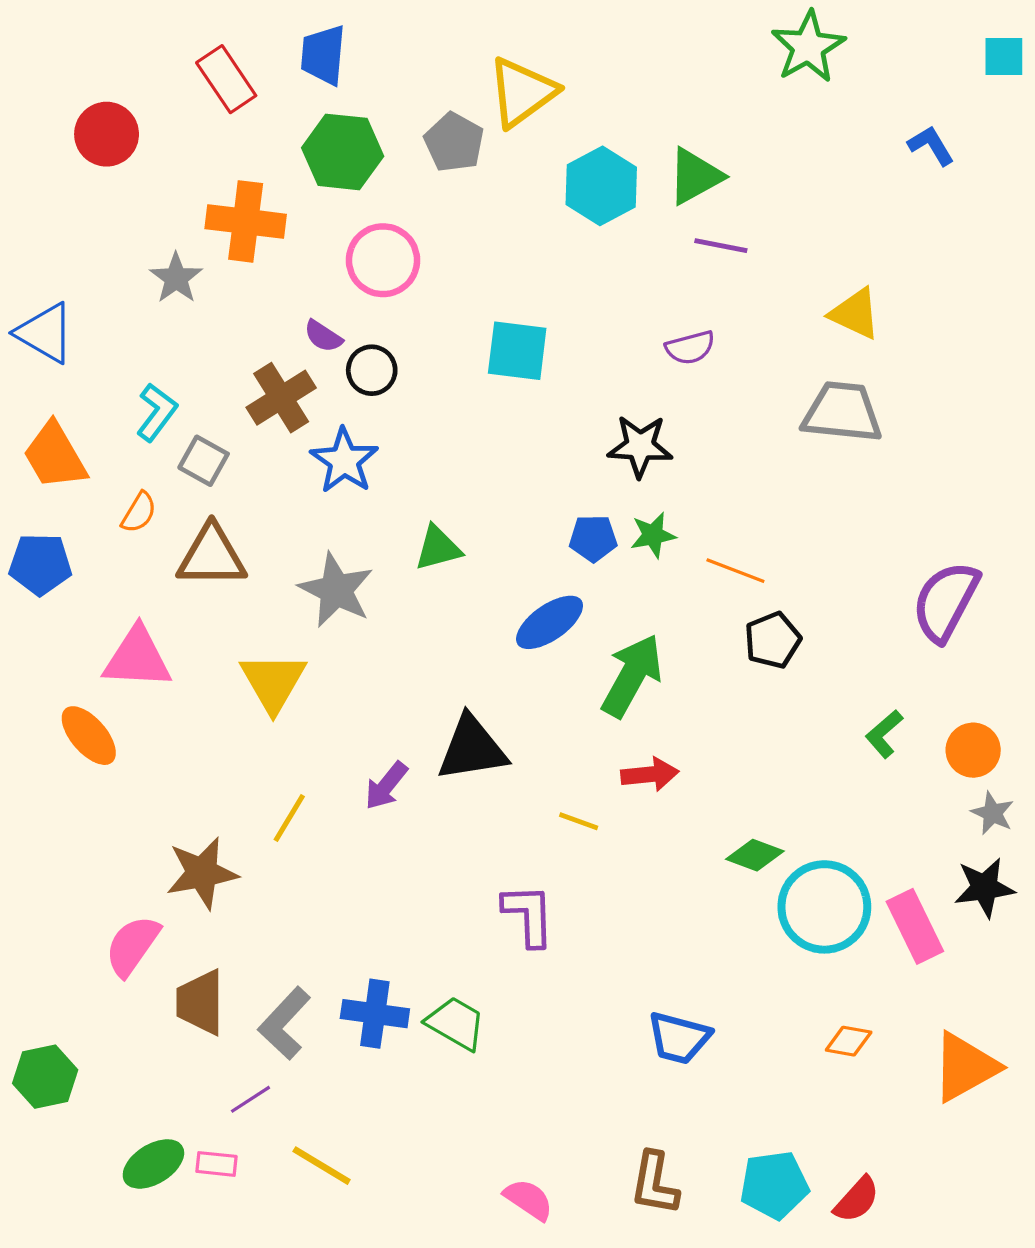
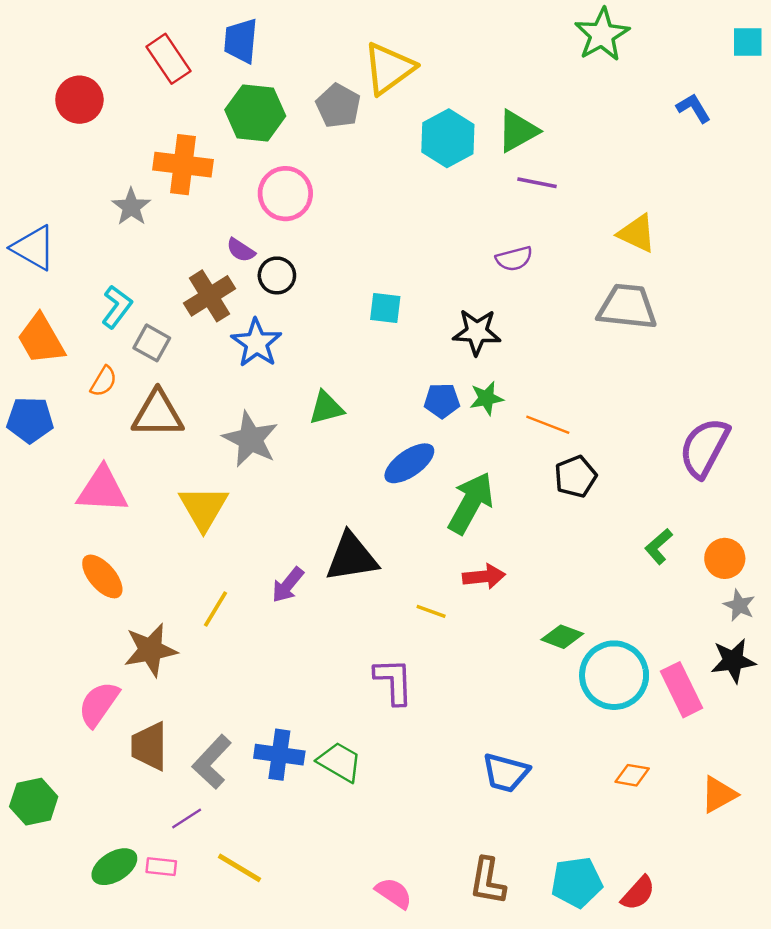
cyan square: (517, 351) -> (385, 308), moved, size x0.7
orange ellipse: (89, 736) -> (102, 576), moved
orange triangle: (965, 1067) -> (719, 794), size x0.7

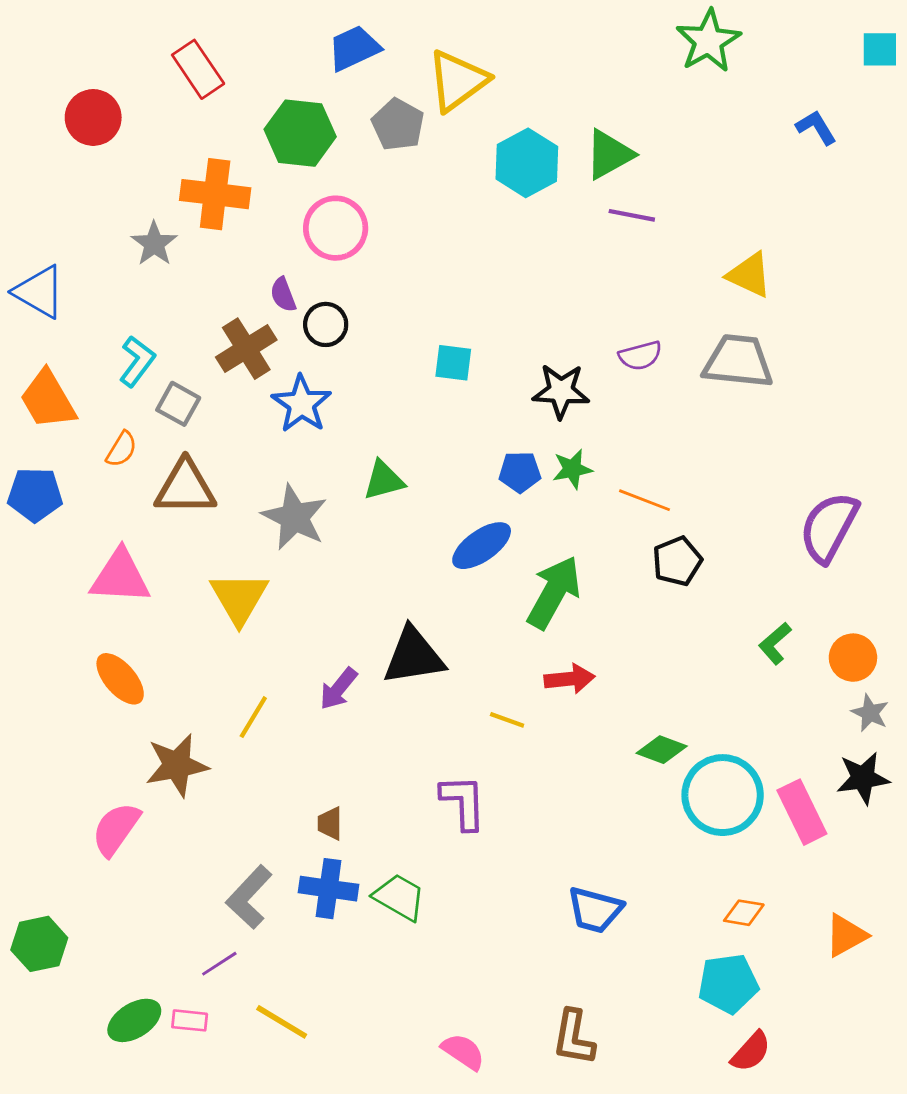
blue trapezoid: (241, 41) -> (354, 48), moved, turned 60
purple semicircle: (241, 250) -> (283, 295), turned 36
purple semicircle: (514, 259) -> (640, 356), moved
brown trapezoid: (149, 746) -> (330, 823), moved, size x0.6
cyan pentagon: (577, 882) -> (728, 984), moved

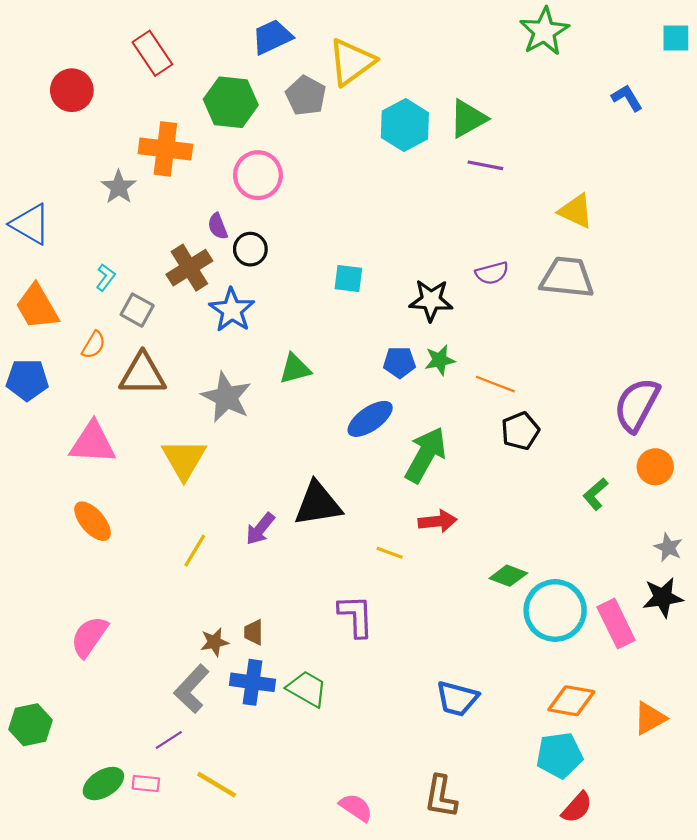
cyan L-shape: (137, 361) -> (106, 277), size x0.7
orange circle: (853, 658) -> (655, 467), moved
brown star: (177, 765) -> (214, 642), moved, size x0.6
orange diamond: (744, 913) -> (571, 701), size x1.5

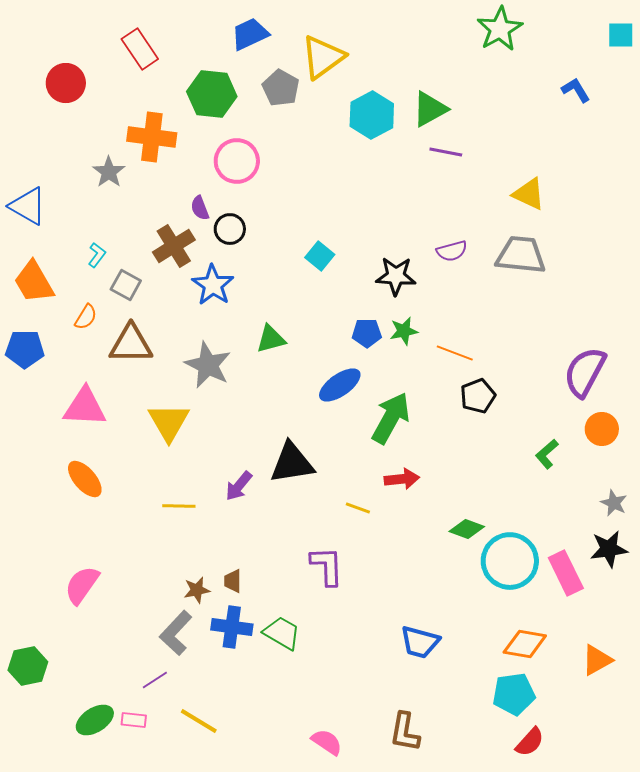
cyan square: (348, 279) -> (320, 256), turned 32
yellow line: (195, 551) -> (179, 506), turned 60

